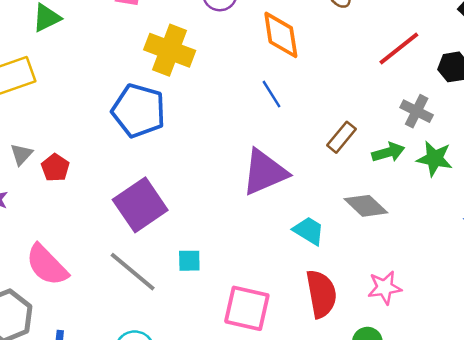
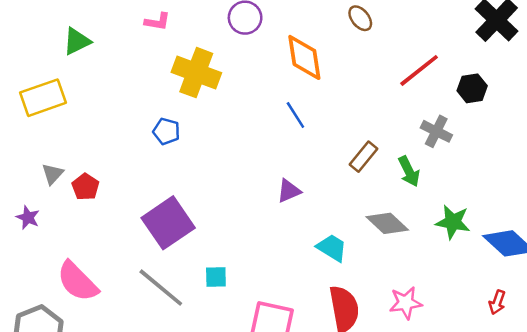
blue pentagon: (139, 111) -> (166, 131), size x0.5
green arrow: (388, 152) -> (409, 171), turned 80
green star: (435, 159) -> (453, 222), moved
purple triangle: (265, 172) -> (289, 191), size x0.5

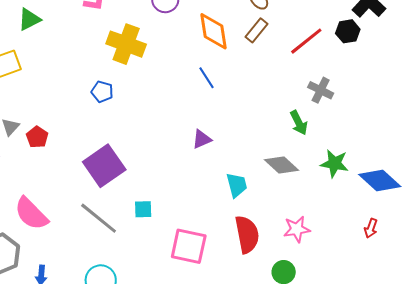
black hexagon: (472, 88) -> (348, 31), moved
brown rectangle: (364, 157) -> (257, 30), moved
cyan trapezoid: (332, 248) -> (237, 185), turned 44

